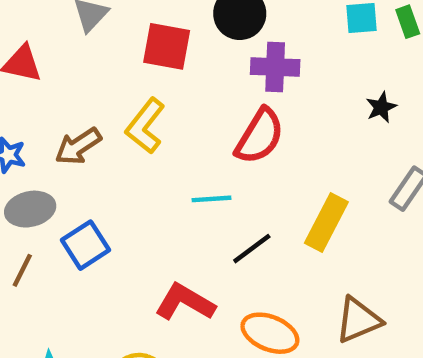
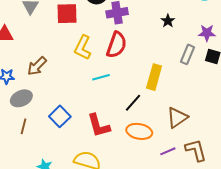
yellow L-shape: (145, 126) -> (83, 47), moved
blue square: (86, 245) -> (60, 116), moved
black line: (252, 249) -> (133, 103), moved
red L-shape: (185, 302) -> (99, 125), turned -124

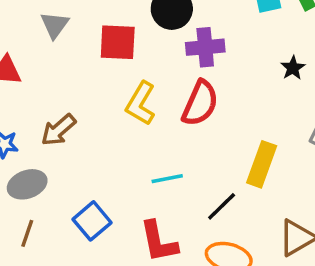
cyan line: (101, 77) -> (167, 179), moved

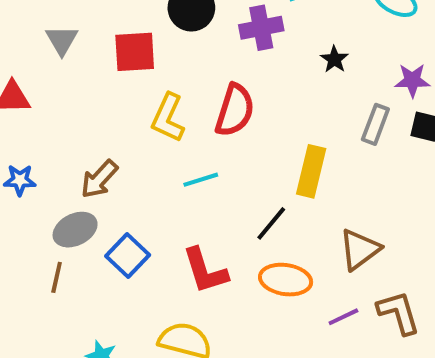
purple cross: (205, 47) -> (261, 28), moved
brown arrow: (58, 130) -> (99, 179), moved
cyan line: (167, 179) -> (201, 180), moved
gray ellipse: (27, 184) -> (75, 230), moved

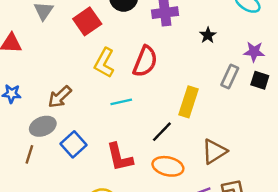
red square: (135, 52) -> (87, 21), turned -36

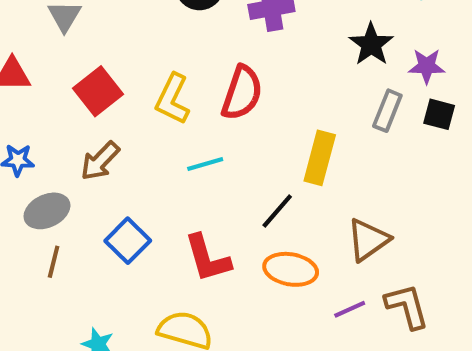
red square: (87, 21) -> (98, 91), moved
black star: (208, 35) -> (371, 44), moved, size x1.5
gray ellipse: (43, 126) -> (47, 211), moved

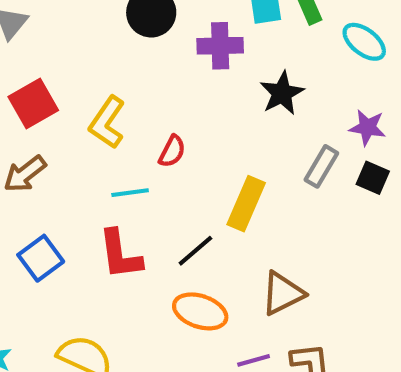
black star: (371, 44) -> (282, 93), moved
red semicircle: (242, 93) -> (172, 151), moved, size x0.6
red L-shape: (207, 258) -> (120, 255), moved

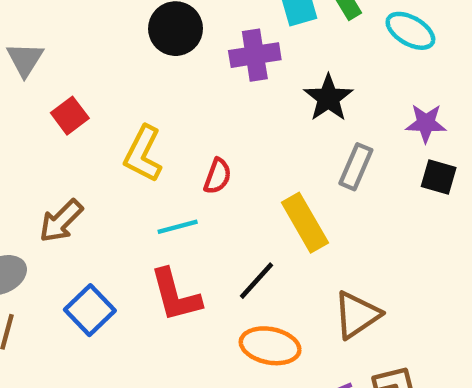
red square: (33, 103) -> (70, 116), moved, size x0.7
gray rectangle: (321, 166) -> (356, 167), moved
yellow rectangle: (246, 204) -> (305, 223), turned -46

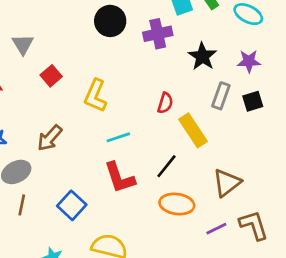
purple star: (426, 123) -> (249, 61), moved
red semicircle: (217, 176) -> (165, 103), moved
black square: (439, 177) -> (253, 101), moved, turned -30
blue square: (90, 310) -> (72, 205), moved

